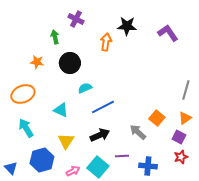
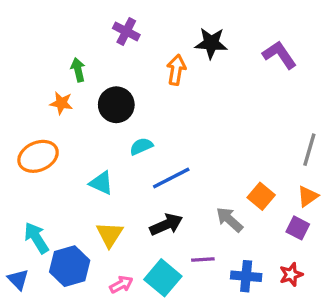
green arrow: (55, 37) -> (78, 70), moved
cyan arrow: (26, 128) -> (36, 238), moved
red star: (181, 157) -> (291, 274), moved

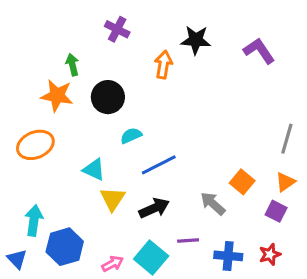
orange star: (61, 103) -> (57, 96), size x1.5
yellow triangle: (110, 235) -> (113, 199), moved
cyan arrow: (36, 238) -> (34, 220), turned 40

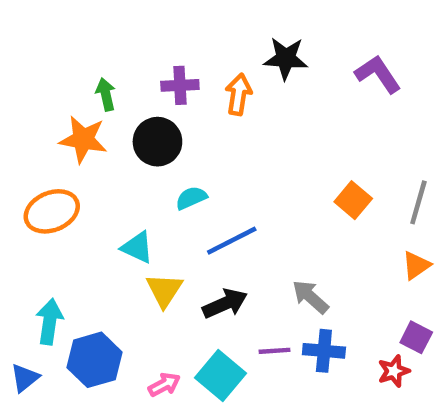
purple cross: (117, 29) -> (180, 85), moved, turned -30
orange square: (242, 182) -> (353, 200), moved
purple square: (276, 211) -> (416, 337), moved
blue cross: (228, 256) -> (324, 351), moved
blue triangle: (17, 259) -> (25, 378), turned 35

